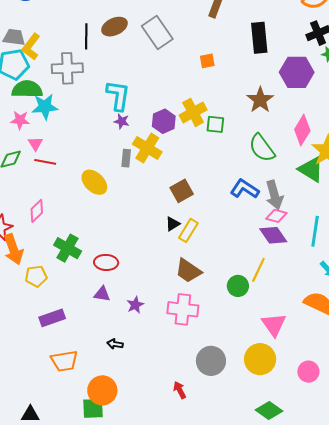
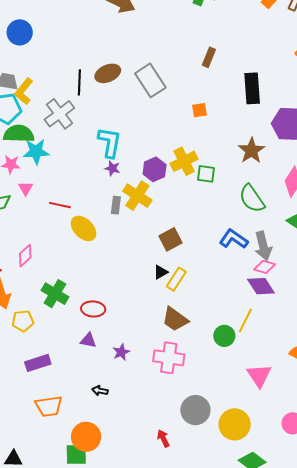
gray cross: (67, 68) -> (59, 114), turned -36
red line: (45, 162) -> (60, 205), moved
yellow circle: (260, 359) -> (235, 424), moved

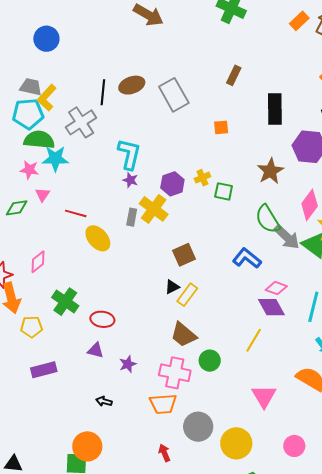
yellow cross: (184, 161) -> (202, 178), size x0.6
gray arrow: (263, 246) -> (287, 237), moved, turned -36
green circle: (224, 336) -> (210, 361), moved
orange trapezoid: (49, 406) -> (163, 404), moved

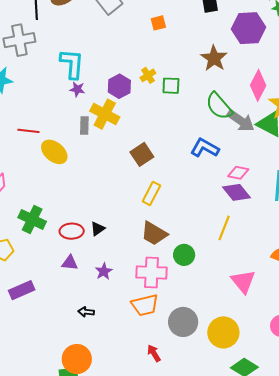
gray cross: (81, 122) -> (19, 40), turned 32
black triangle: (172, 287) -> (98, 229), moved

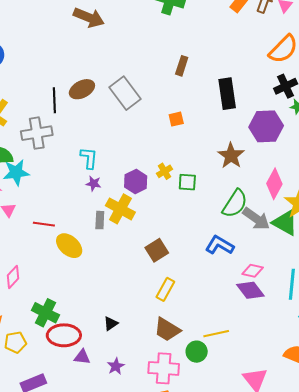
cyan L-shape: (72, 64) -> (89, 158), size x0.7
green semicircle: (219, 106) -> (235, 204), turned -108
yellow line: (224, 228) -> (216, 334), moved, turned 55
red ellipse: (72, 231) -> (64, 335), moved, size x1.4

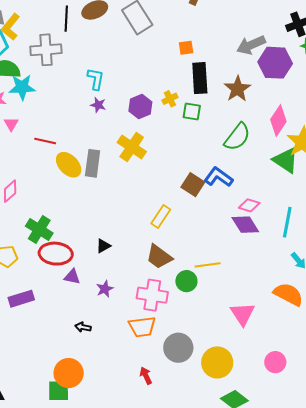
black rectangle: (227, 94) -> (200, 78), moved
yellow cross: (120, 209) -> (132, 147), moved
gray arrow: (256, 219) -> (251, 45), moved, turned 116
gray rectangle: (100, 220) -> (93, 163), moved, size x1.5
brown square: (157, 250) -> (193, 185), moved, turned -30

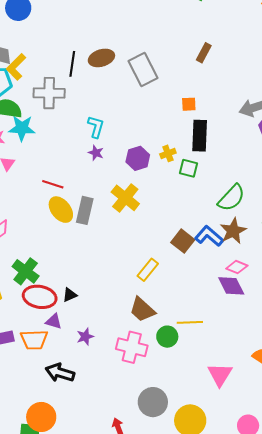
brown star: (238, 89) -> (233, 231), moved
red line: (45, 141) -> (53, 184), moved
black triangle: (103, 246) -> (70, 295), moved
black arrow: (83, 327) -> (60, 373), size x1.8
orange trapezoid: (142, 327) -> (34, 340), moved

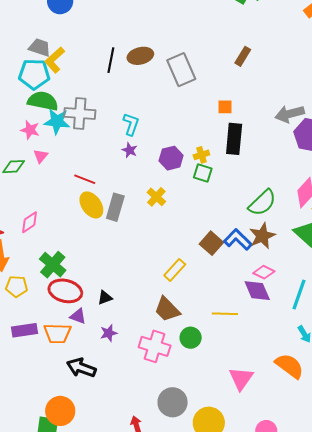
gray cross: (49, 93) -> (80, 113), moved
green square: (188, 168) -> (203, 173), moved
yellow cross: (125, 198) -> (156, 197), size x0.7
black triangle: (70, 295) -> (105, 298), moved
yellow line: (190, 322) -> (225, 314), moved

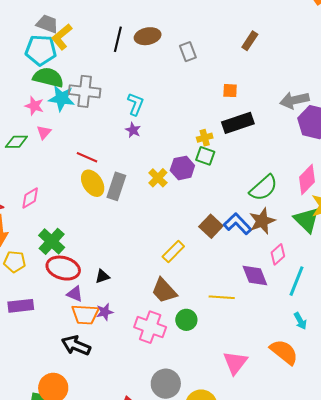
gray rectangle: (181, 70) -> (188, 52), size x0.6
black rectangle: (234, 139) -> (238, 123), turned 64
purple hexagon: (171, 158) -> (182, 168), moved
pink diamond: (264, 272) -> (278, 254), moved, turned -70
orange trapezoid: (57, 333) -> (85, 314), moved

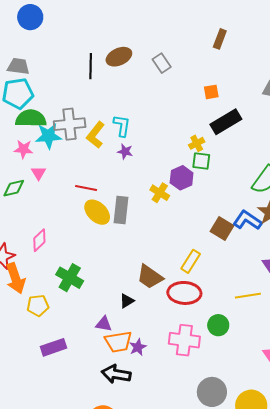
yellow L-shape: (62, 37) -> (96, 135), moved
red ellipse: (63, 268) -> (184, 293), moved
brown trapezoid: (164, 291) -> (150, 277), moved
purple star: (105, 312) -> (138, 347), moved

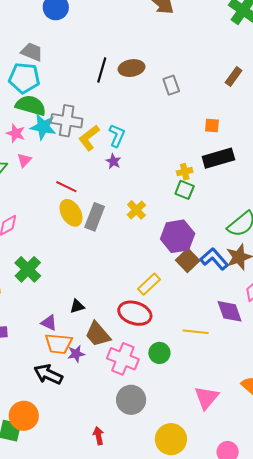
purple hexagon: (182, 178) -> (178, 236), moved, size x1.4
brown trapezoid: (150, 277) -> (98, 334), moved
gray circle: (212, 392) -> (131, 400), moved

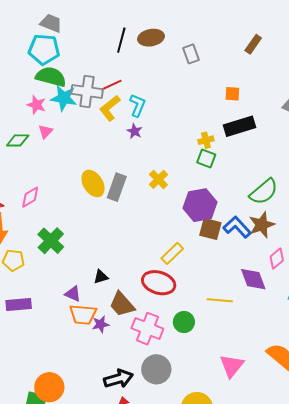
red line: (66, 187) -> (111, 85), moved, turned -50
brown square: (188, 260) -> (210, 229), turned -30
black arrow: (48, 374) -> (118, 379), moved, turned 140

